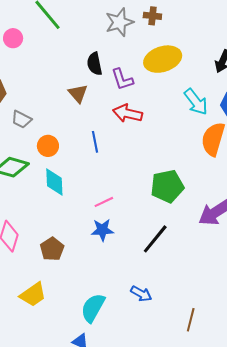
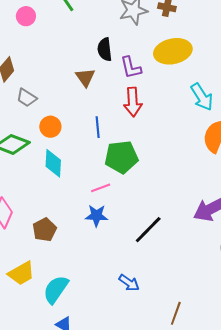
red arrow: (128, 113) -> (133, 102), turned -112
green pentagon: (167, 186) -> (121, 157), moved
cyan semicircle: (93, 308) -> (56, 289), moved

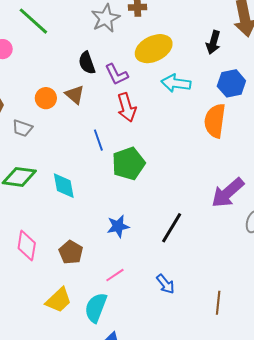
cyan arrow: (202, 97) -> (176, 83), moved, turned 144
orange circle: (50, 127) -> (46, 98), moved
pink line: (101, 188) -> (115, 275), moved
blue arrow: (129, 283) -> (165, 284), turned 30

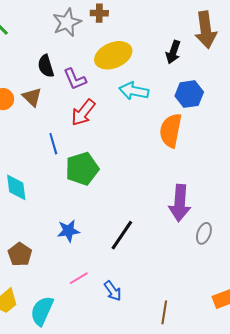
red arrow: (127, 107) -> (83, 113), turned 52
purple arrow: (228, 193) -> (180, 203), turned -48
pink line: (115, 275) -> (79, 278), moved

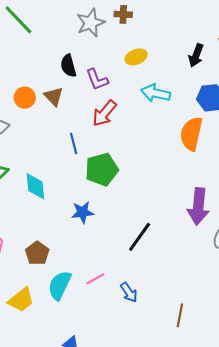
yellow ellipse: (113, 55) -> (136, 57), size x0.6
blue star: (68, 231) -> (83, 212), moved
cyan semicircle: (42, 311) -> (60, 285), moved

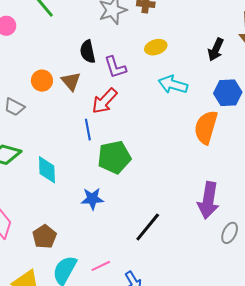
red arrow: (104, 113) -> (105, 101), moved

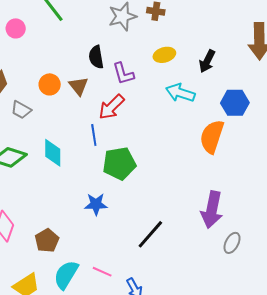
black arrow: (216, 50) -> (207, 61), moved
cyan diamond: (47, 170) -> (53, 153), moved
pink line: (101, 266) -> (102, 272), turned 48

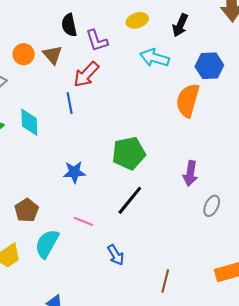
green pentagon: (119, 163) -> (129, 153), moved
purple arrow: (212, 210) -> (190, 173), size x0.7
pink line: (102, 272) -> (83, 221), moved

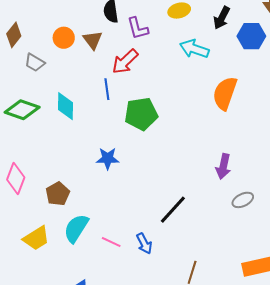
blue hexagon: (209, 66) -> (251, 36), moved
green pentagon: (129, 153) -> (141, 114), moved
black line: (130, 200) -> (173, 210), moved
gray ellipse: (212, 206) -> (243, 200), turned 35
pink line: (83, 221) -> (111, 242), moved

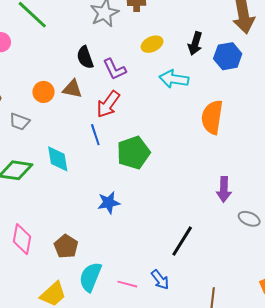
brown triangle: (93, 40) -> (72, 89), turned -30
gray ellipse: (243, 200) -> (249, 219), turned 60

